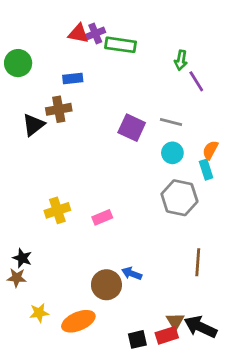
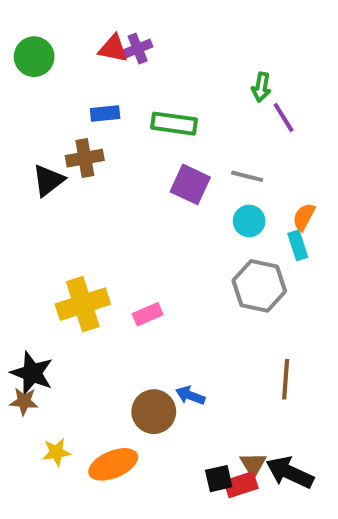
green rectangle: (120, 45) -> (174, 124), moved
green circle: (18, 63) -> (34, 57), moved
yellow cross: (57, 210) -> (83, 304), size x1.4
black star: (22, 258) -> (32, 373), size x1.5
black square: (137, 339) -> (219, 479), moved

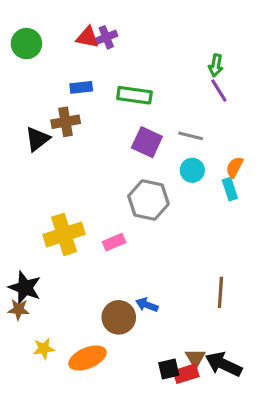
green arrow: (261, 87) -> (216, 65), moved
gray hexagon: (259, 286) -> (148, 200), moved

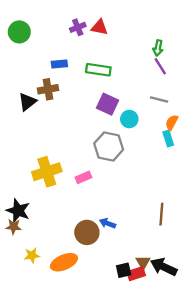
red triangle: (87, 37) -> (99, 27), moved
gray line: (191, 136) -> (159, 100), moved
cyan circle: (192, 170) -> (129, 119), moved

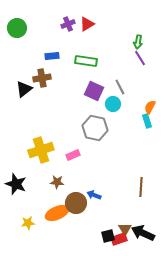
red triangle: (99, 27) -> (87, 24), turned -42
gray line: (159, 100) -> (120, 87), moved, turned 49
brown star: (14, 227) -> (57, 182), moved
orange ellipse: (64, 262) -> (57, 213), moved

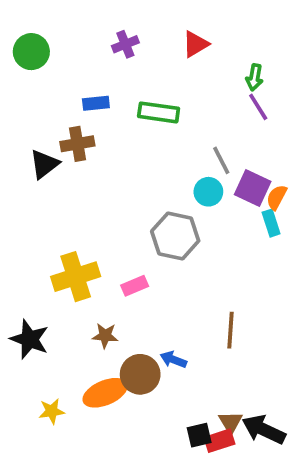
red triangle: (87, 24) -> (195, 44), moved
purple square: (94, 91) -> (253, 188), moved
brown line: (141, 187) -> (231, 330), moved

